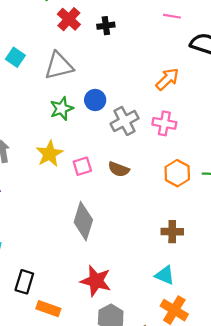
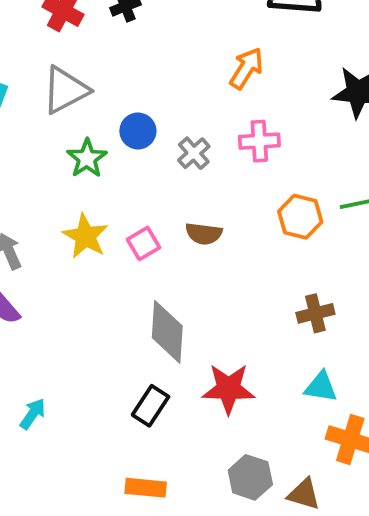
gray cross: (125, 121) -> (194, 153), size x0.7
red star: (96, 281) -> (228, 389), moved
black rectangle: (24, 282) -> (151, 406), moved, turned 30

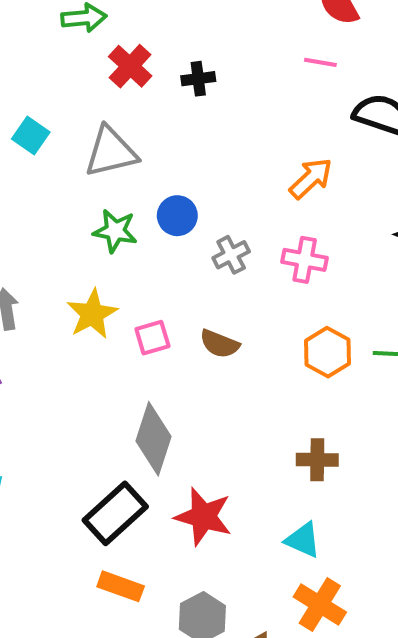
green star: (87, 158) -> (115, 231), turned 30
black rectangle: (151, 406) -> (115, 513), size x1.4
orange rectangle: (146, 488) -> (121, 586), moved

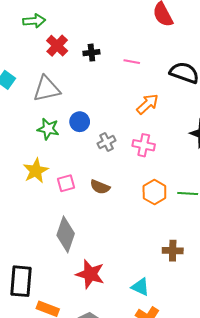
pink line: (320, 62) -> (132, 62), moved
brown cross: (317, 460) -> (173, 251), moved
black rectangle: (115, 513) -> (21, 281), moved, turned -44

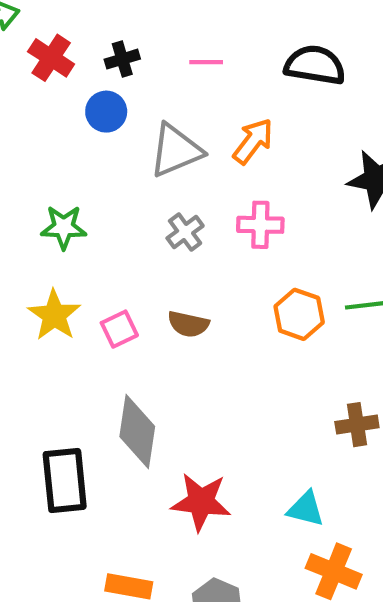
gray triangle: (47, 89) -> (176, 151), moved
blue circle: (80, 122) -> (106, 112), moved
black rectangle: (21, 281) -> (65, 480), moved

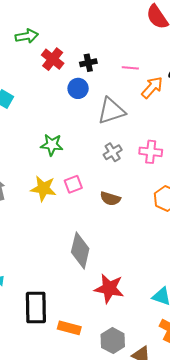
orange arrow: (253, 141) -> (152, 87), moved
yellow star: (54, 315) -> (43, 189), turned -30
pink square: (119, 329) -> (73, 184), moved
black rectangle: (65, 480) -> (36, 308), moved

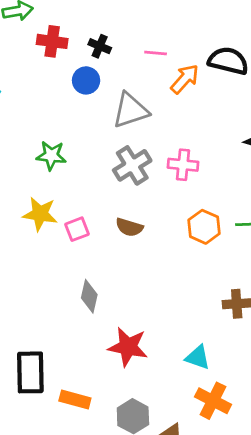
red cross: (53, 59) -> (52, 41), turned -30
black cross: (88, 63) -> (100, 46), turned 35
gray cross: (113, 152) -> (132, 165), size x1.5
pink square: (73, 184) -> (77, 229), moved
gray diamond: (80, 250) -> (89, 296), size x0.7

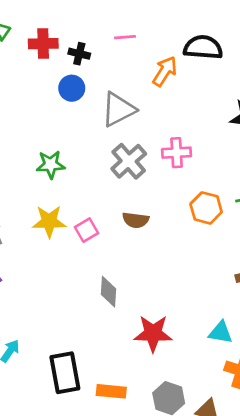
red cross: (52, 41) -> (43, 44), moved
pink line: (156, 53) -> (125, 37), moved

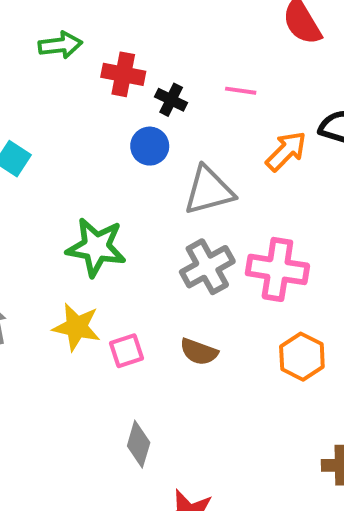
pink cross: (177, 153) -> (277, 269), size x1.4
green star: (51, 165) -> (96, 247), size x1.4

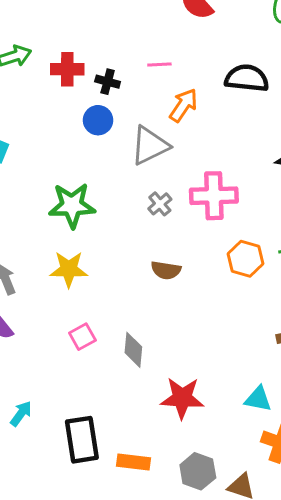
orange arrow: (286, 151) -> (183, 105), moved
gray cross: (207, 267) -> (160, 204), size x0.6
pink square: (127, 351) -> (82, 337), moved

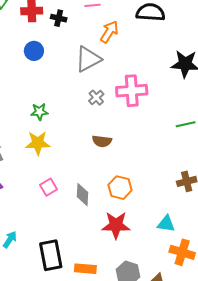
blue circle: (98, 120) -> (34, 51), moved
green star: (72, 205) -> (39, 112), moved, size x0.6
orange hexagon: (245, 259) -> (120, 188), moved

